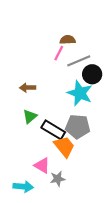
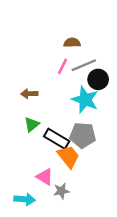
pink line: (59, 53) -> (63, 66), moved

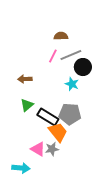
cyan star: (85, 100) -> (72, 84), size x0.6
gray star: (61, 191) -> (52, 149), moved

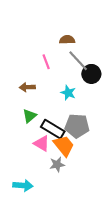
gray line: (71, 55) -> (78, 61), turned 70
pink line: (53, 56) -> (46, 62), moved, turned -48
cyan star: (72, 84) -> (68, 93), moved
pink triangle: (38, 149) -> (42, 144), moved

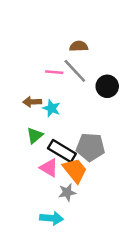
gray line: (78, 61) -> (75, 71), moved
pink line: (46, 62) -> (54, 72), turned -64
cyan star: (68, 93) -> (52, 108), moved
cyan arrow: (23, 185) -> (52, 218), moved

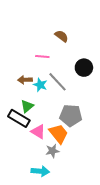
brown semicircle: (79, 46) -> (62, 36), turned 40
gray line: (75, 71) -> (58, 82), moved
black rectangle: (62, 151) -> (19, 118), moved

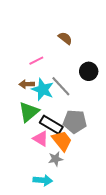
pink line: (42, 56) -> (36, 61), moved, turned -32
cyan star: (40, 85) -> (43, 89), size x1.5
green triangle: (27, 106) -> (29, 112), size x1.5
black rectangle: (19, 118) -> (51, 125), moved

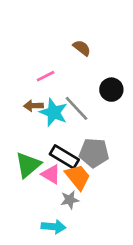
green triangle: (29, 112) -> (28, 165), moved

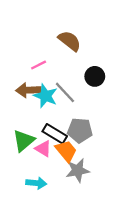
brown semicircle: (82, 48) -> (70, 41), size x1.5
brown arrow: (33, 106) -> (28, 90), size x1.5
gray star: (70, 200) -> (78, 170), moved, size x1.5
cyan arrow: (54, 227) -> (36, 183), moved

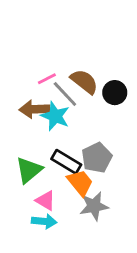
brown semicircle: (70, 41) -> (84, 82), moved
gray line: (65, 92) -> (65, 94), moved
gray pentagon: (80, 130) -> (97, 158), turned -30
pink triangle: (43, 149) -> (46, 201), moved

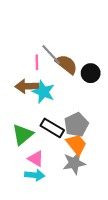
pink line: (47, 79) -> (37, 62), turned -64
gray line: (65, 94) -> (51, 54), moved
orange trapezoid: (80, 183) -> (76, 144), moved

